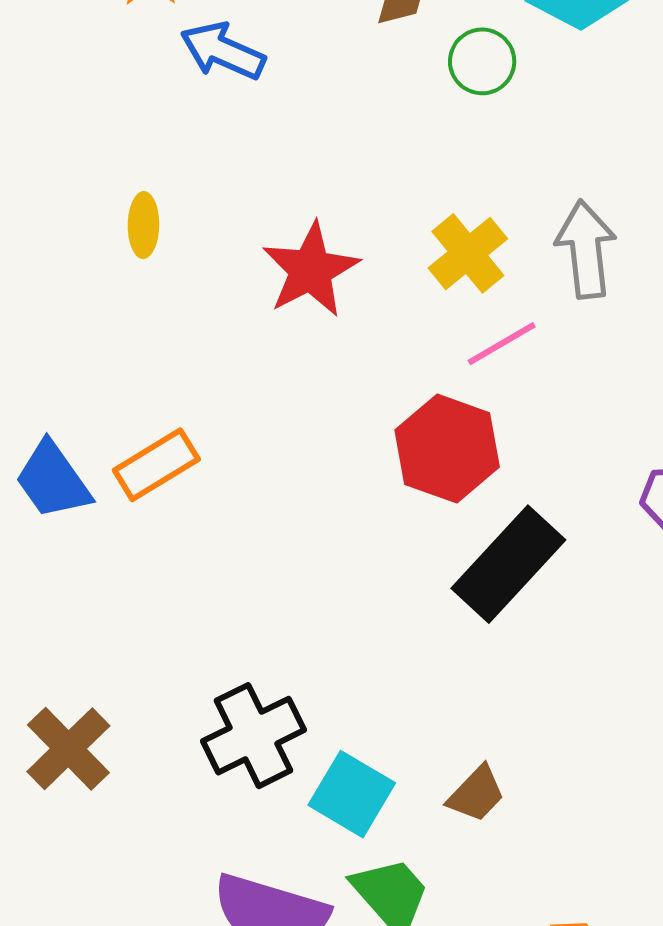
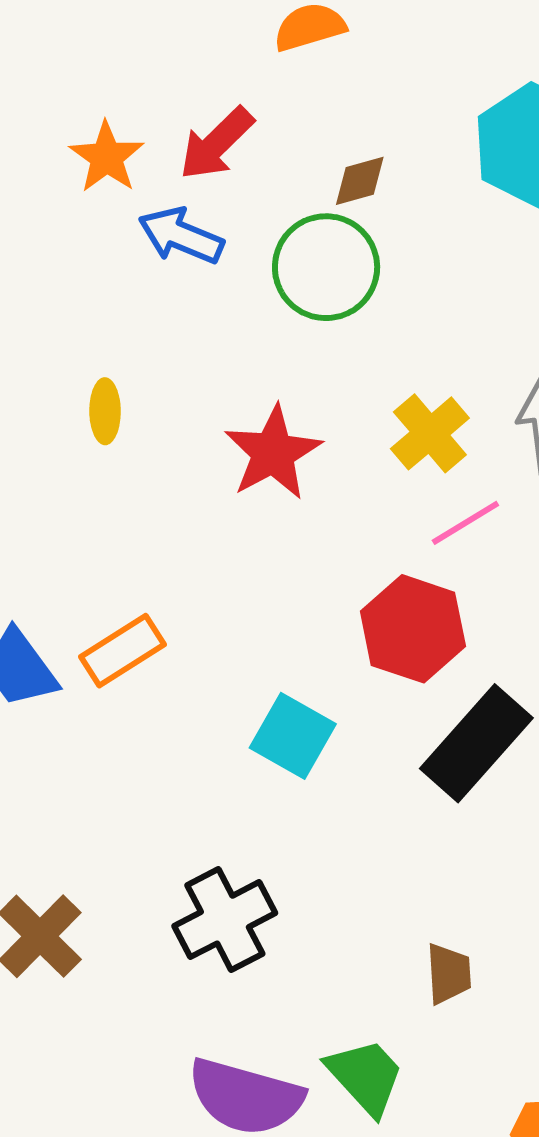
green circle: (482, 61) -> (326, 267), moved, size x1.6
cyan square: (352, 794) -> (293, 736), moved
brown trapezoid: (476, 794) -> (449, 974), turned -46

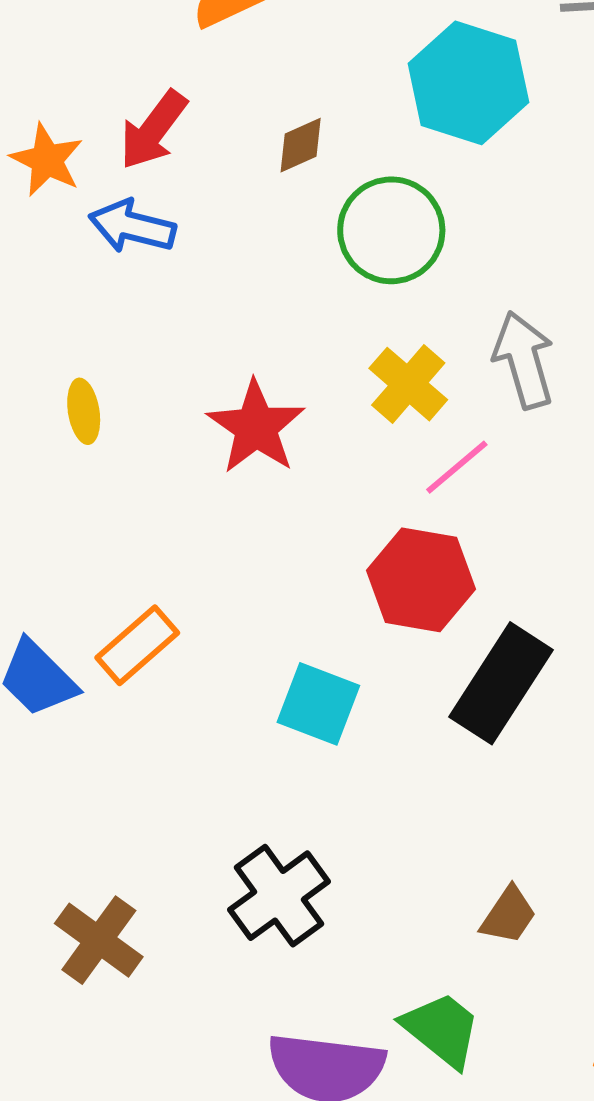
green circle: (326, 267) -> (391, 230), moved
brown trapezoid: (449, 974) -> (508, 915), turned 46

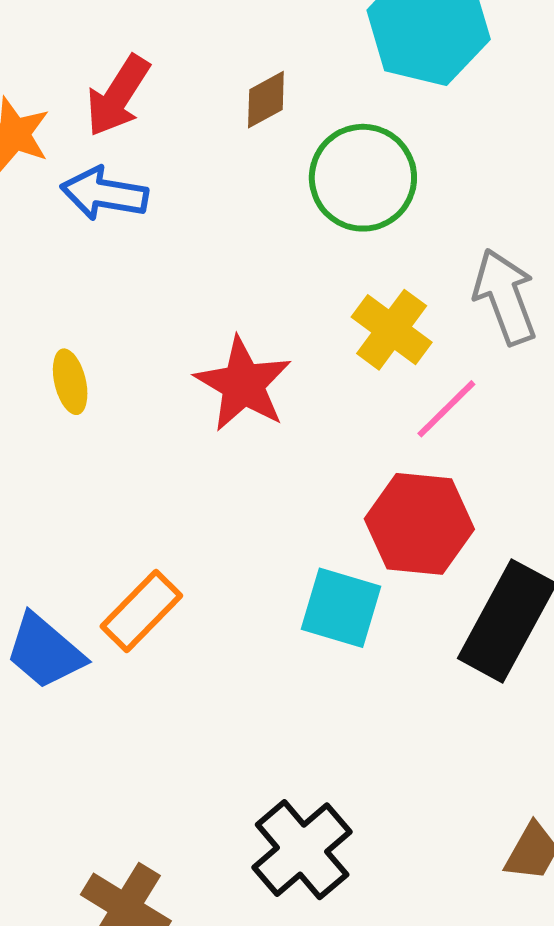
cyan square: (318, 704) -> (341, 608), moved

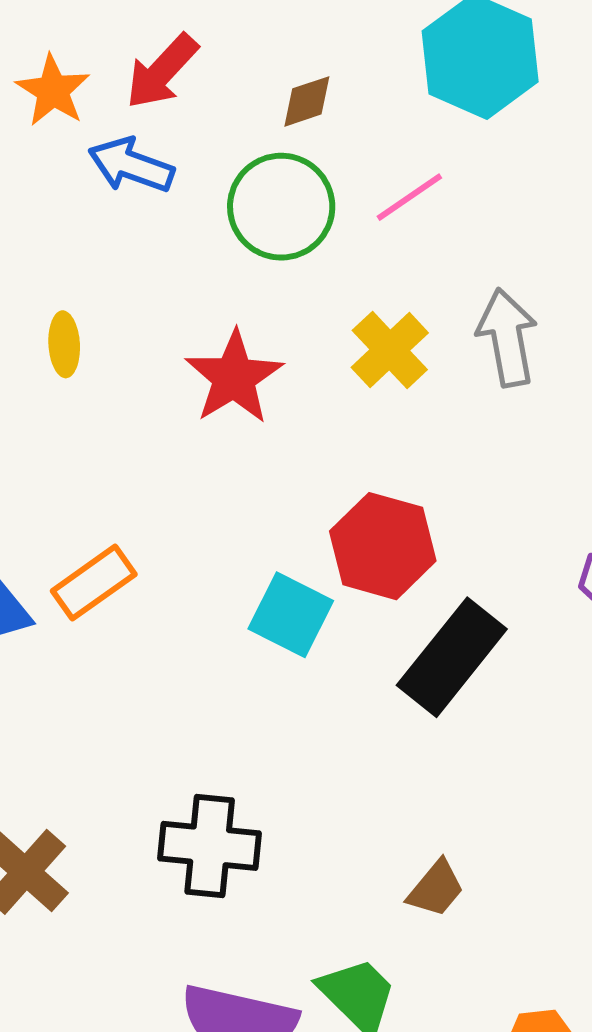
green circle: (363, 178) -> (281, 207), moved
pink line: (446, 409) -> (409, 197), moved
black cross: (302, 850) -> (210, 846), turned 36

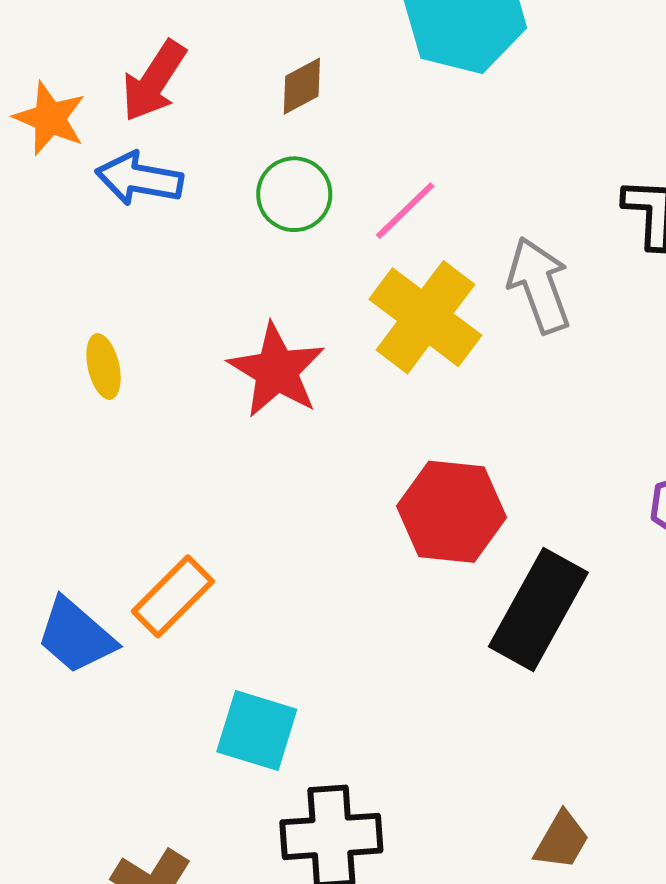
pink line: (409, 197) -> (405, 211), moved
green circle: (281, 207) -> (294, 194), size x0.7
yellow cross: (390, 350) -> (425, 317), size x1.4
cyan square: (291, 615) -> (257, 731), moved

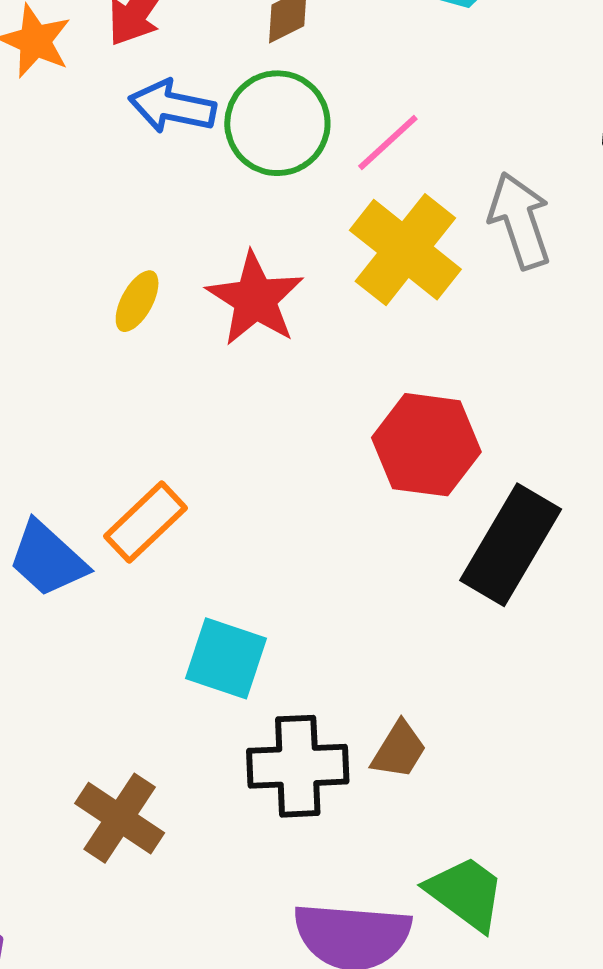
blue arrow: (139, 179) -> (172, 107), moved
green circle: (294, 194) -> (277, 123), size x1.4
yellow ellipse: (104, 366) -> (137, 301), moved, turned 40
brown trapezoid: (562, 840) -> (399, 750), moved

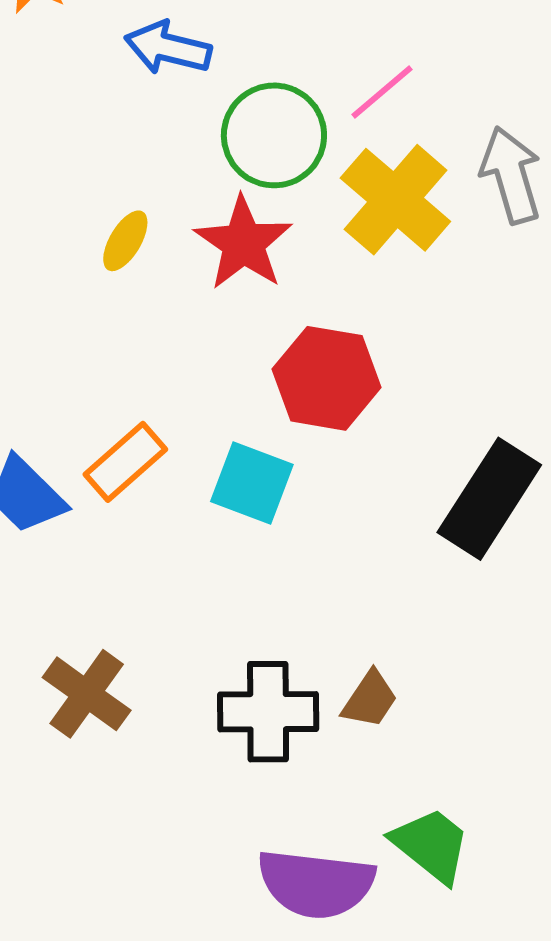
green circle: (277, 123) -> (274, 135), moved
red hexagon: (426, 445) -> (327, 378), moved
cyan square: (226, 658) -> (252, 483), moved
brown cross: (120, 818) -> (87, 694), moved

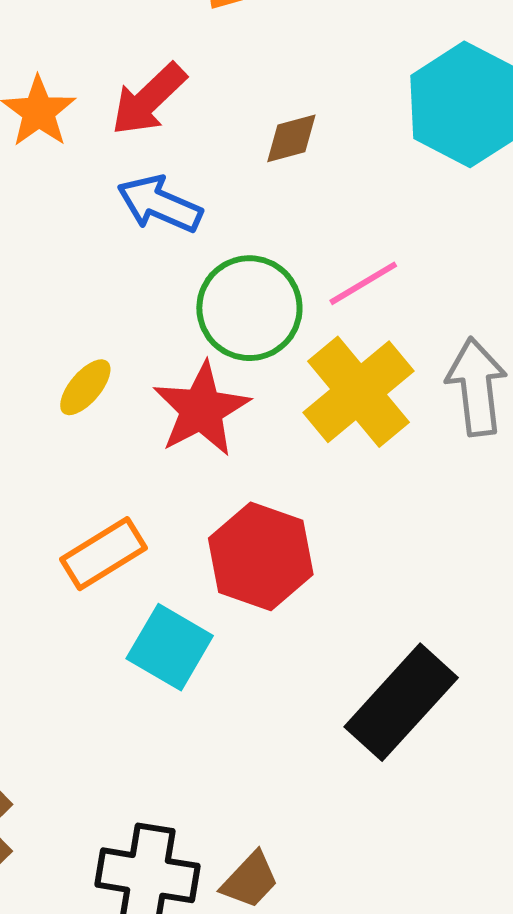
orange rectangle: (125, 462) -> (104, 554), moved

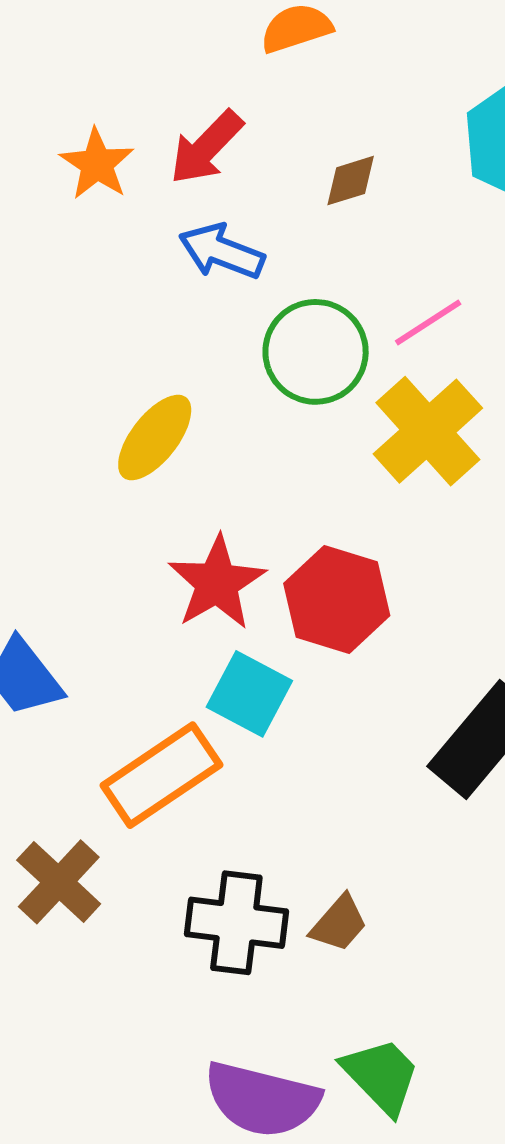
yellow ellipse: (85, 387) -> (155, 438), size x1.5
red star: (201, 409) -> (217, 583), moved
orange rectangle: (104, 554) -> (161, 775), moved, size x1.4

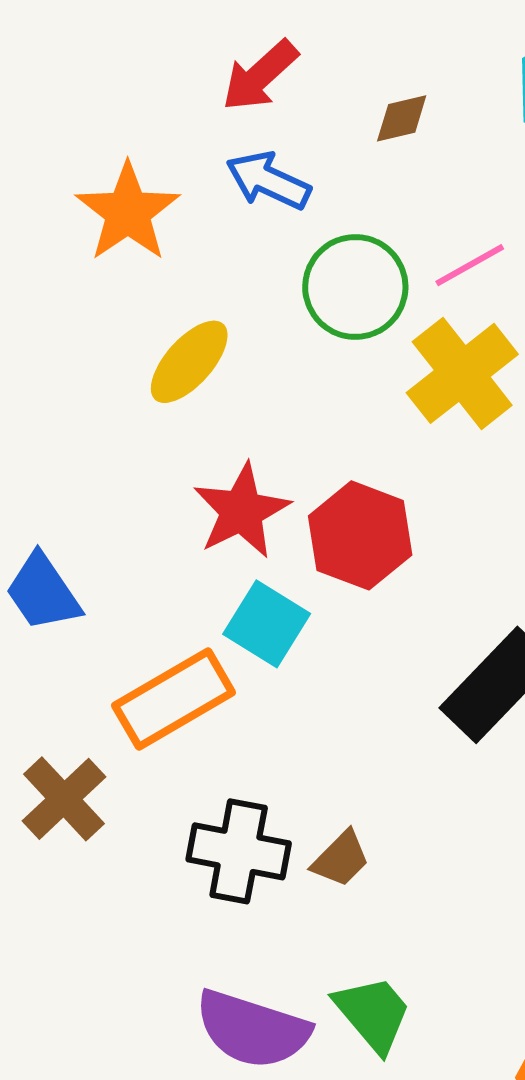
orange star: (97, 164) -> (128, 212), moved, size x1.4

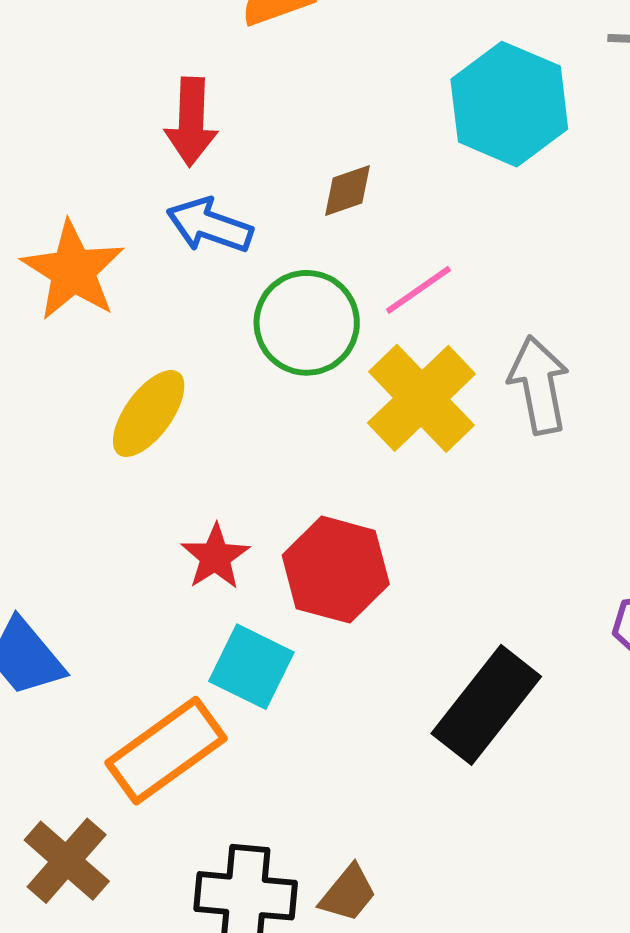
red arrow: (260, 76) -> (191, 122), turned -40
brown diamond: (402, 118) -> (348, 190), moved
red star: (242, 511) -> (215, 557), size x0.7

